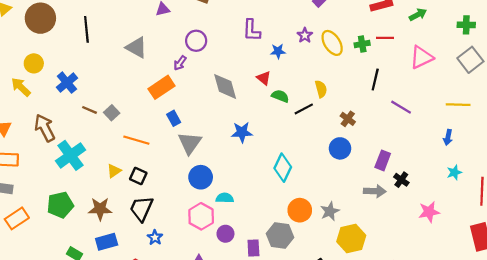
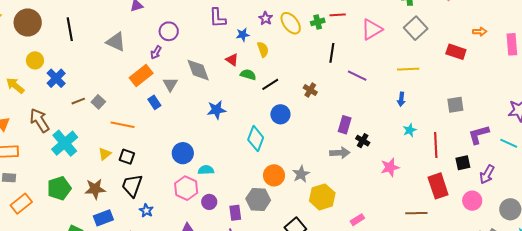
yellow circle: (34, 63) -> (35, 60), moved
yellow semicircle: (321, 89) -> (263, 49), moved
brown line: (89, 110) -> (78, 101), turned -40
gray triangle: (190, 143) -> (170, 84), moved, size x0.7
blue circle: (340, 148) -> (280, 114), moved

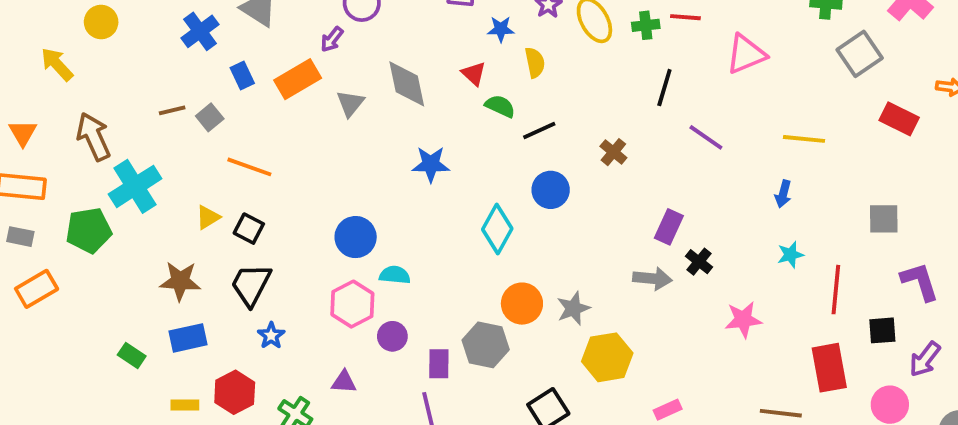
gray square: (416, 28) -> (860, 54), moved
blue cross: (56, 78) -> (200, 31), moved
blue rectangle: (154, 102) -> (242, 76), moved
purple L-shape: (479, 135) -> (920, 281), turned 80
green pentagon: (59, 188) -> (89, 230), moved

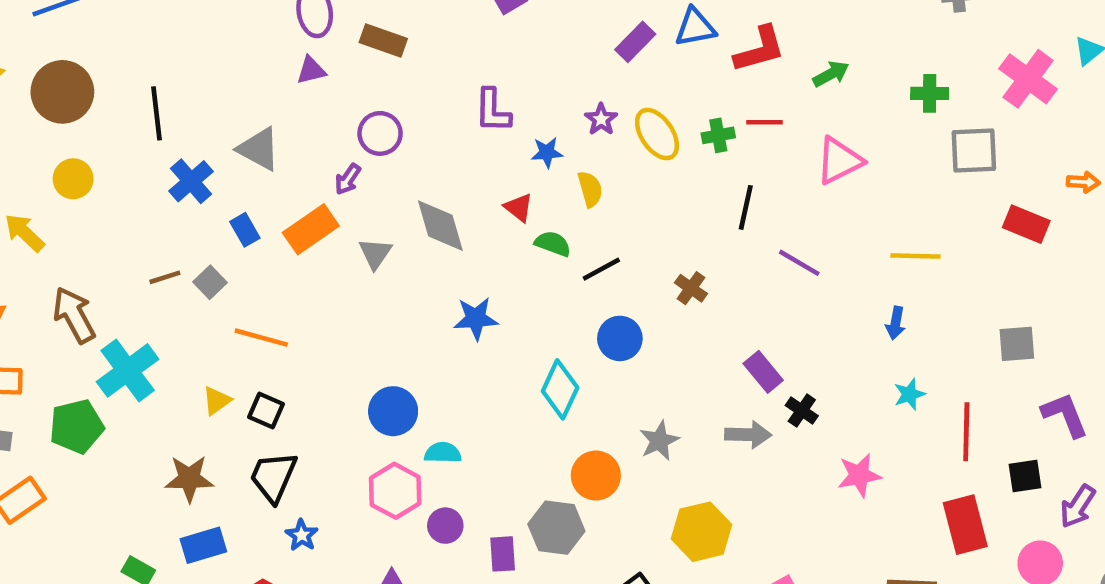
gray square: (860, 54) -> (974, 151), turned 36
purple rectangle: (669, 227) -> (763, 372), turned -60
gray star: (573, 308) -> (659, 441), moved

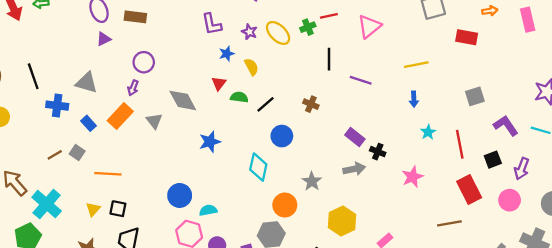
purple L-shape: (493, 111) -> (212, 24), moved
blue cross: (191, 181) -> (57, 106), turned -30
red triangle: (519, 208) -> (219, 83), turned 42

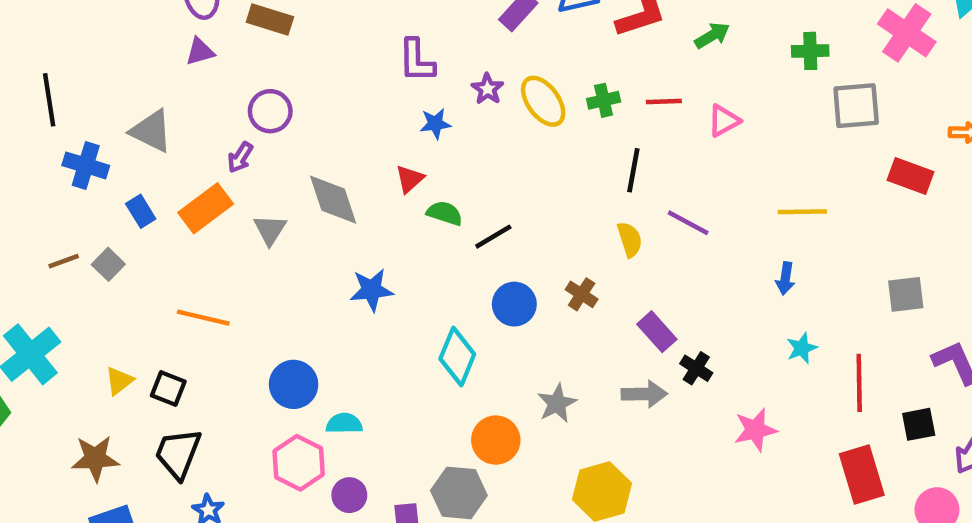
red line: (329, 16) -> (664, 102), moved
pink triangle: (369, 26) -> (724, 121), size x0.7
yellow semicircle: (252, 67) -> (630, 239), moved
brown cross: (311, 104) -> (582, 294), moved
orange line: (108, 174) -> (203, 318), moved

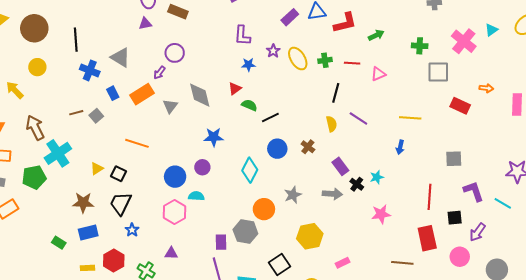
cyan star: (802, 348) -> (377, 177), moved
purple circle: (349, 495) -> (202, 167), moved

